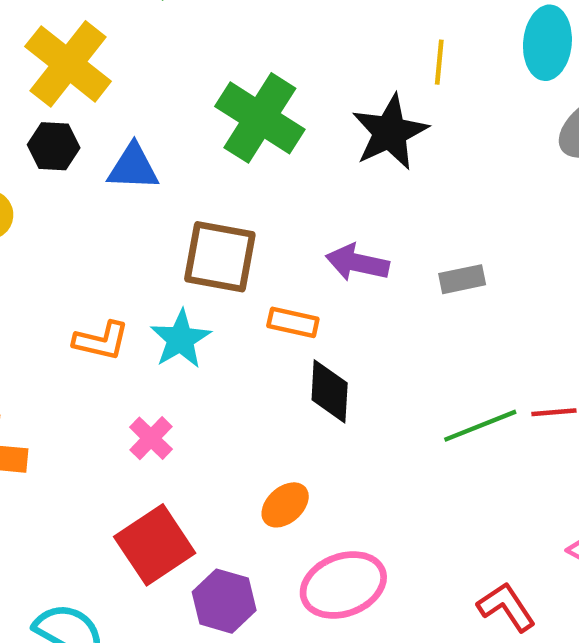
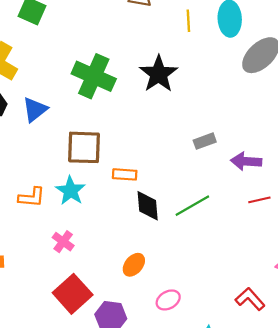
yellow line: (439, 62) -> (188, 21), moved
blue triangle: (133, 167) -> (35, 110), turned -32
purple arrow: (357, 263) -> (246, 161), moved
green line: (480, 426) -> (192, 206), moved
pink ellipse: (343, 585) -> (168, 300), size x0.6

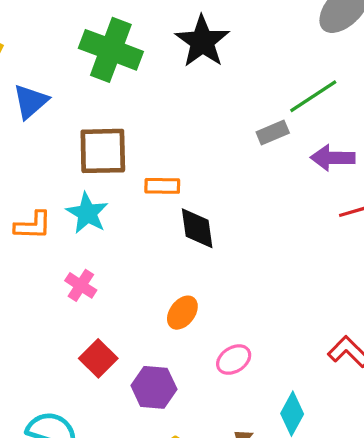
green line: (192, 206) -> (313, 96), moved
red square: (73, 294) -> (98, 358), size x0.7

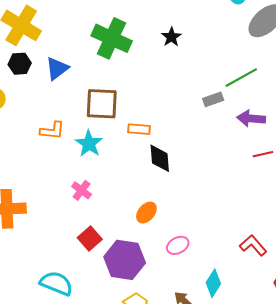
black star: (202, 41) -> (171, 37), size x0.6
orange L-shape: (33, 225) -> (52, 131), moved
purple hexagon: (154, 387) -> (125, 260), size x1.4

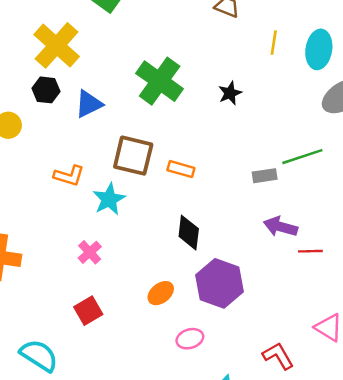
purple arrow: (251, 118) -> (281, 227), moved
orange rectangle: (139, 129) -> (181, 169), moved
purple hexagon: (125, 260) -> (220, 283), moved

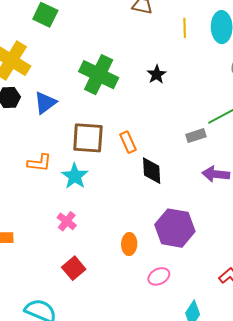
orange rectangle: (181, 169) -> (128, 142), turned 60
black diamond: (189, 233) -> (152, 171), moved
orange ellipse: (161, 293) -> (129, 244), turned -40

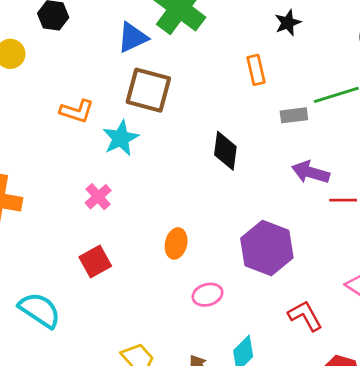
black star: (157, 74) -> (288, 23), moved
blue triangle: (45, 103) -> (133, 37), moved
orange rectangle: (128, 142) -> (256, 70), moved
purple hexagon: (175, 228) -> (267, 248), moved

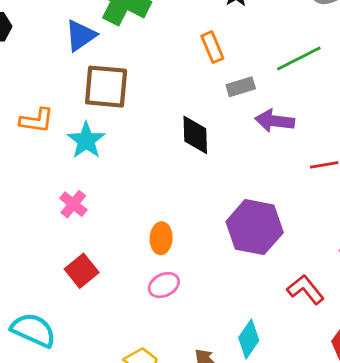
gray rectangle: (294, 115) -> (241, 87), moved
purple arrow: (310, 172) -> (275, 121), moved
pink ellipse: (207, 295) -> (164, 285), moved

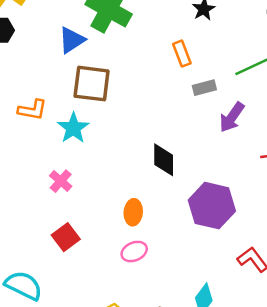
purple arrow: (275, 121) -> (232, 117), turned -64
black diamond: (195, 135) -> (164, 160), moved

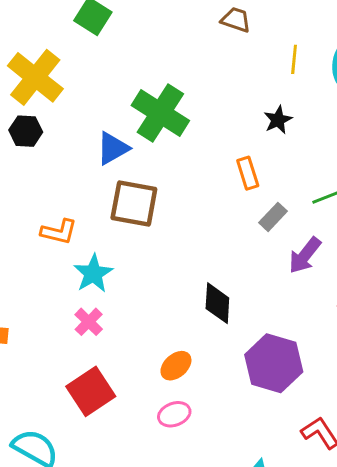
gray rectangle: (204, 88) -> (273, 217), turned -35
cyan star: (73, 128) -> (93, 273), moved
orange ellipse: (133, 212) -> (176, 366), turned 40
red square: (66, 237) -> (91, 391), size x1.4

